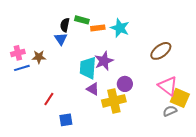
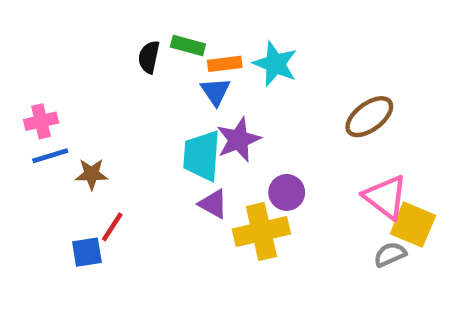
blue triangle: (61, 39) -> (215, 91), moved
brown star: (39, 57) -> (92, 174), moved
blue square: (66, 120) -> (87, 252), moved

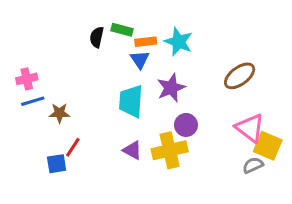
purple star: (238, 140) -> (171, 88), moved
purple triangle: (213, 204) -> (132, 150), moved

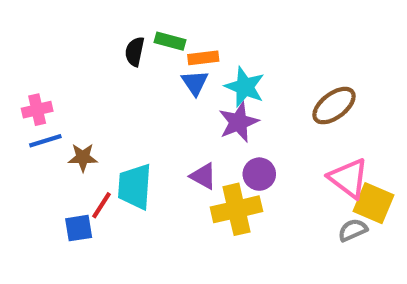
cyan star: (179, 42) -> (245, 87), moved
cyan trapezoid: (131, 101) -> (135, 187), moved
purple triangle: (132, 150) -> (203, 176), moved

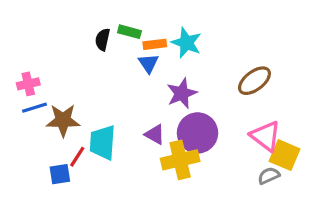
cyan star: (245, 87) -> (186, 43), moved
brown star: (83, 157) -> (63, 120), size x1.5
purple circle: (259, 174) -> (198, 133), size x1.6

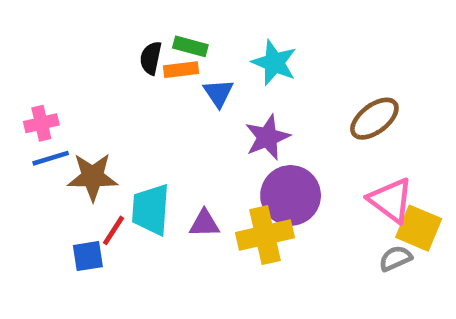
orange rectangle: (155, 44) -> (181, 70), moved
purple triangle: (155, 135) -> (204, 223), moved, turned -30

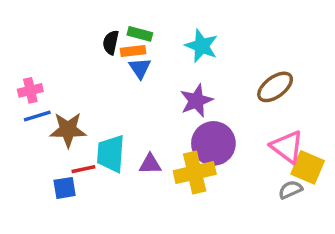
blue triangle: (218, 93) -> (140, 68), moved
red line: (114, 230) -> (83, 169), turned 45

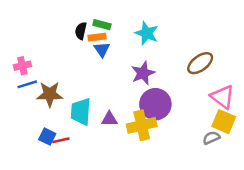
pink triangle: (287, 147) -> (223, 97), moved
red line: (83, 169) -> (61, 140), moved
blue square: (65, 188) -> (47, 137), turned 35

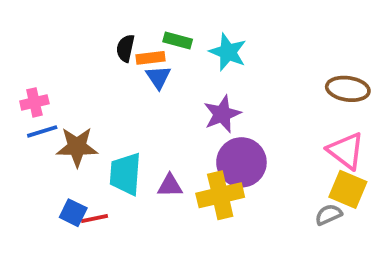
green rectangle: (102, 25) -> (178, 40), moved
brown ellipse: (200, 63) -> (348, 89), moved, turned 45

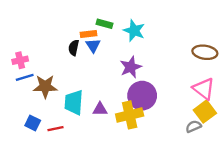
black semicircle: (125, 48) -> (74, 48), moved
yellow square: (348, 189) -> (205, 112), turned 30
blue square: (73, 213) -> (33, 123), moved

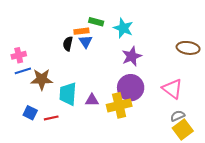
purple star: (131, 67) -> (132, 56), moved
pink triangle: (204, 89) -> (172, 89), moved
yellow square: (205, 112) -> (183, 129), moved

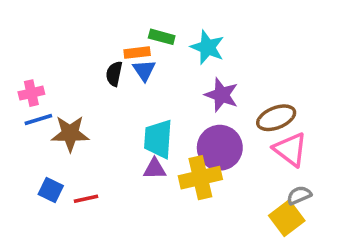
brown ellipse: (188, 48) -> (276, 118), moved, turned -30
purple star: (132, 56) -> (222, 95), turned -30
cyan trapezoid: (68, 94) -> (158, 139), moved
yellow square: (183, 129) -> (287, 218), moved

